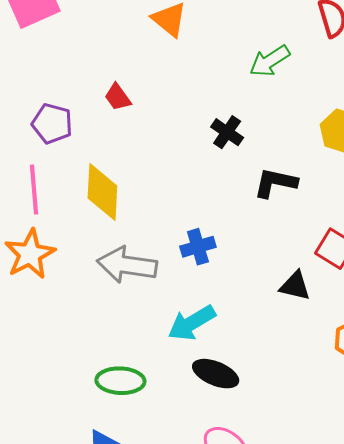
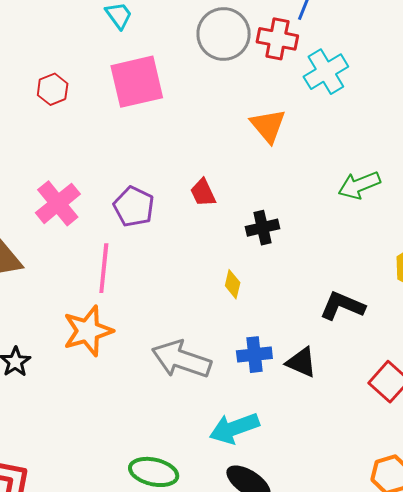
black cross: (227, 132) -> (262, 228), moved, turned 32
yellow diamond: (102, 192) -> (233, 284), moved, size x0.5
black triangle: (295, 286) -> (301, 362), moved

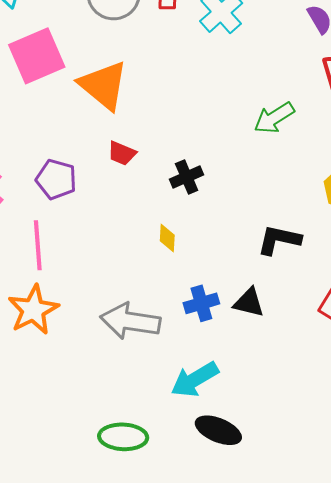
orange triangle: (268, 126) -> (103, 85), moved, size x1.4
red trapezoid: (203, 193) -> (122, 153), turned -32

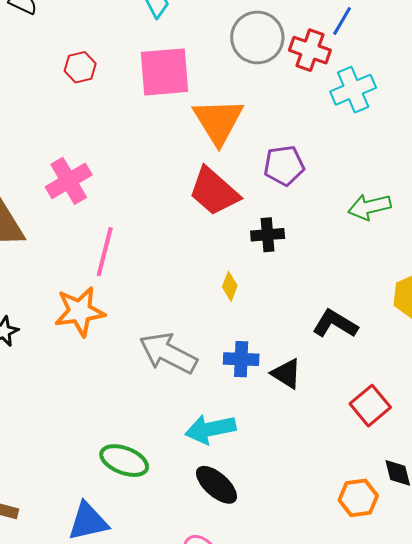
red trapezoid: (122, 153) -> (214, 191), size x1.8
purple pentagon: (56, 179) -> (284, 165), moved, turned 30

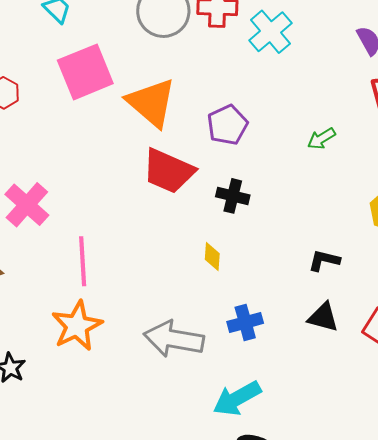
green arrow: (369, 207) -> (321, 139), size x0.7
black cross: (268, 235) -> (233, 196), turned 36
black L-shape: (335, 324) -> (324, 260), size x0.7
black triangle: (286, 374) -> (323, 317), moved

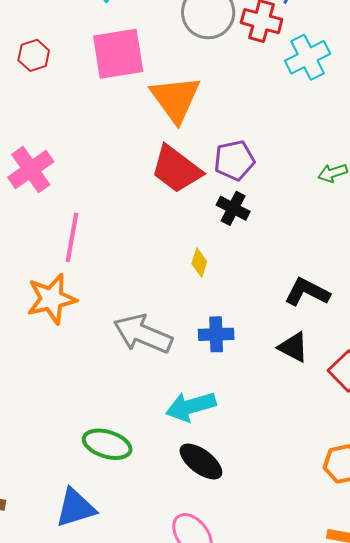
purple pentagon: (227, 125) -> (234, 160), moved
black L-shape: (324, 260) -> (307, 292), size x1.4

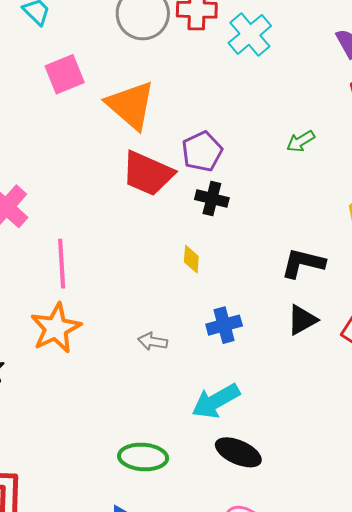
pink square: (118, 54) -> (65, 74), size x0.7
gray arrow: (143, 334) -> (153, 341), size x0.5
black triangle: (293, 347) -> (302, 320), turned -44

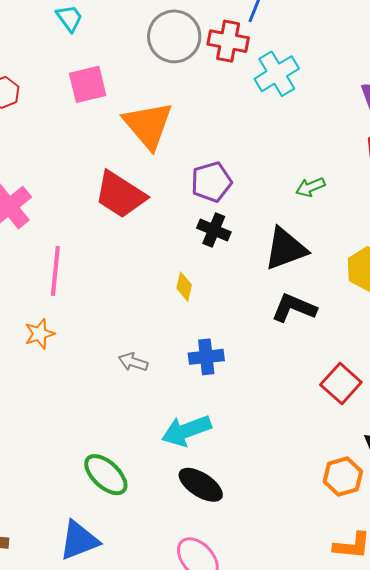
red trapezoid: (148, 173) -> (120, 195), moved
black triangle: (302, 320) -> (286, 249), moved, size x1.4
orange star: (56, 328) -> (40, 334), size x0.6
green ellipse: (143, 457) -> (106, 475), turned 30

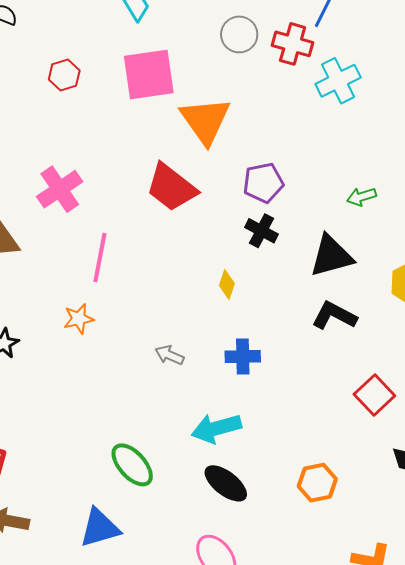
gray circle: (174, 36) -> (239, 34), size x0.7
pink square: (88, 84) -> (149, 75), size x1.4
orange hexagon: (343, 477) -> (317, 483), moved

